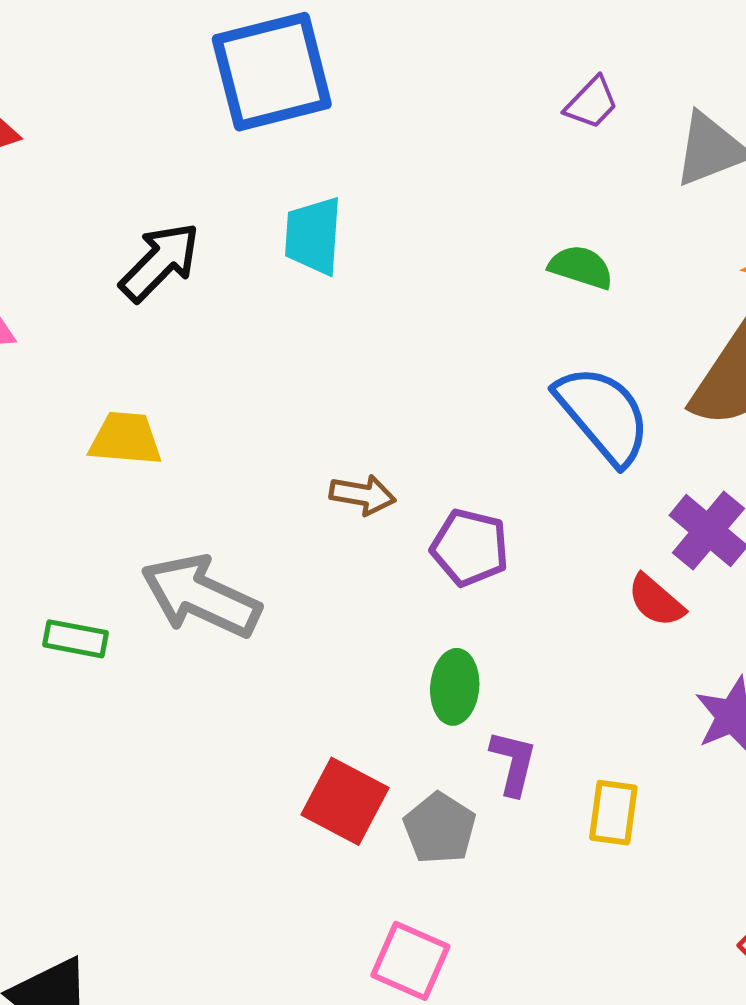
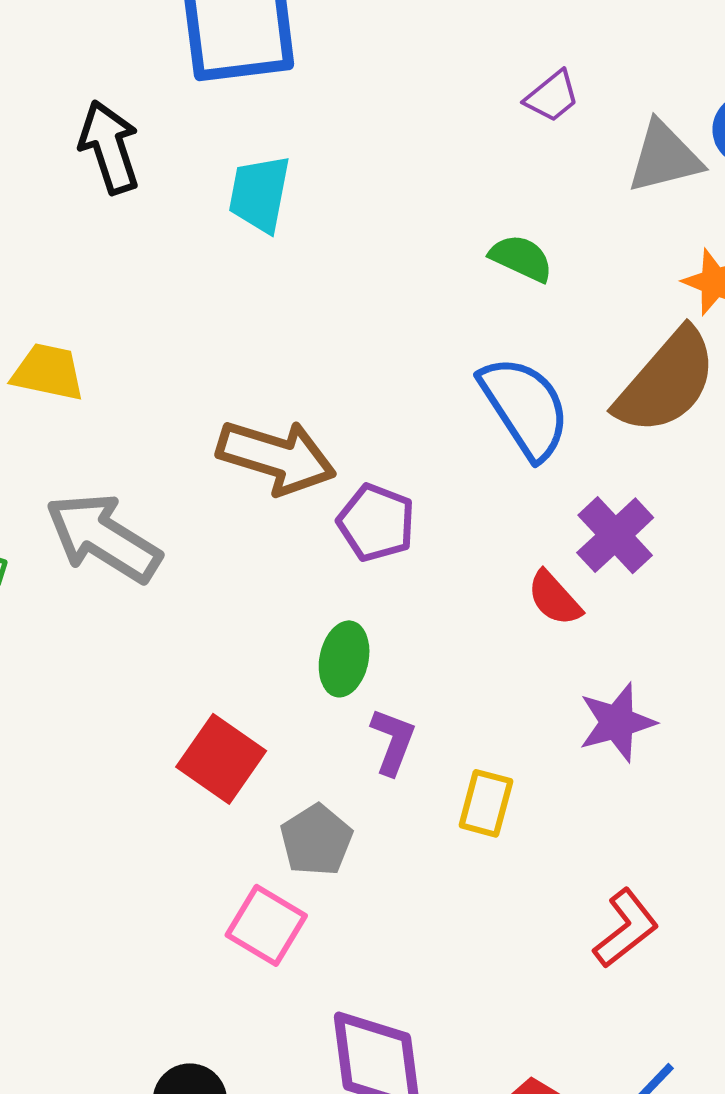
black arrow: (160, 262) -> (109, 147), moved, turned -70
brown arrow: (363, 495) -> (276, 457), size x1.8
gray pentagon: (440, 828) -> (316, 840), moved

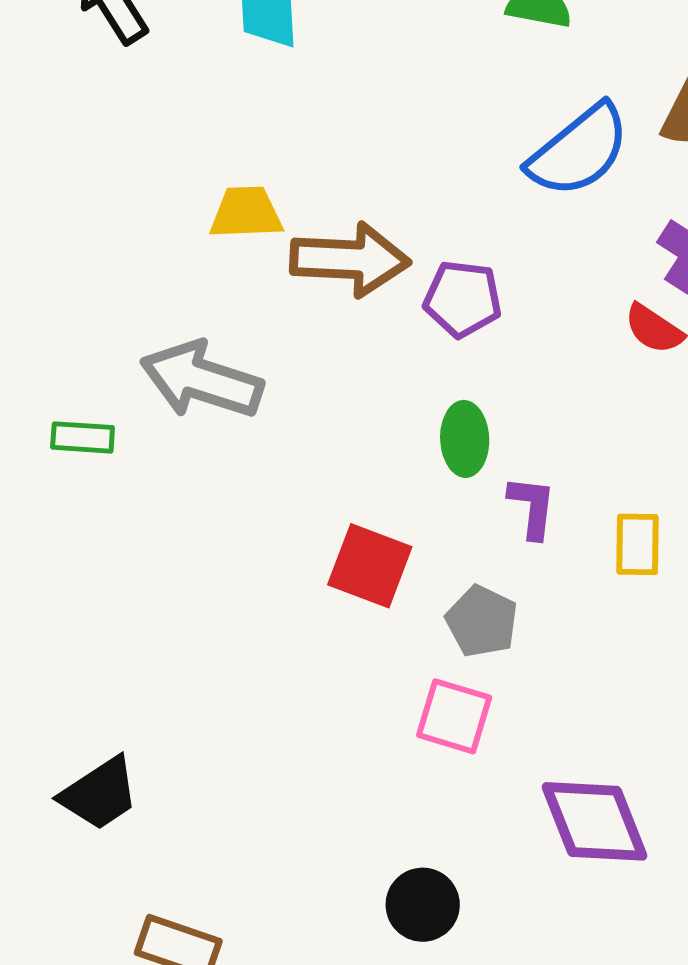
yellow trapezoid: (48, 372) -> (246, 213), moved
blue semicircle: (525, 407) -> (579, 151), turned 98

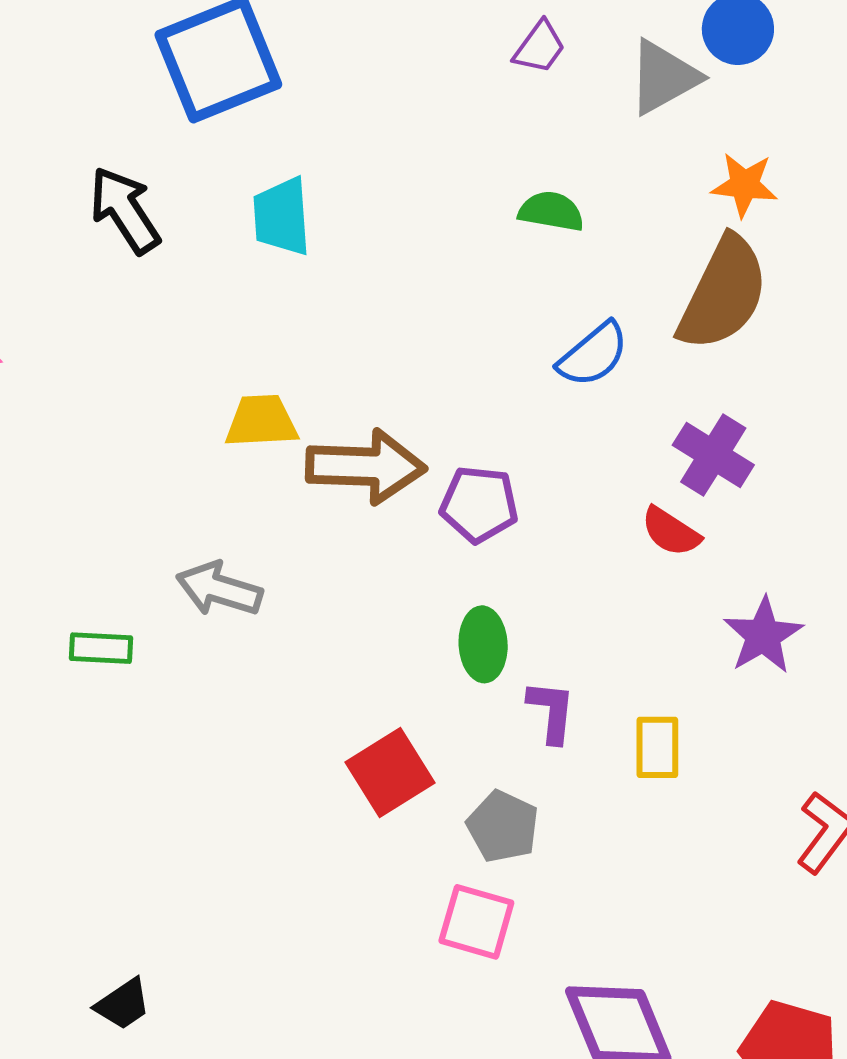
blue semicircle: (579, 151) -> (593, 355), size x0.7
gray arrow: (202, 380) -> (219, 589), size x0.7
red square: (370, 566) -> (390, 773), turned 38
black trapezoid: (100, 794) -> (123, 1004), size x0.7

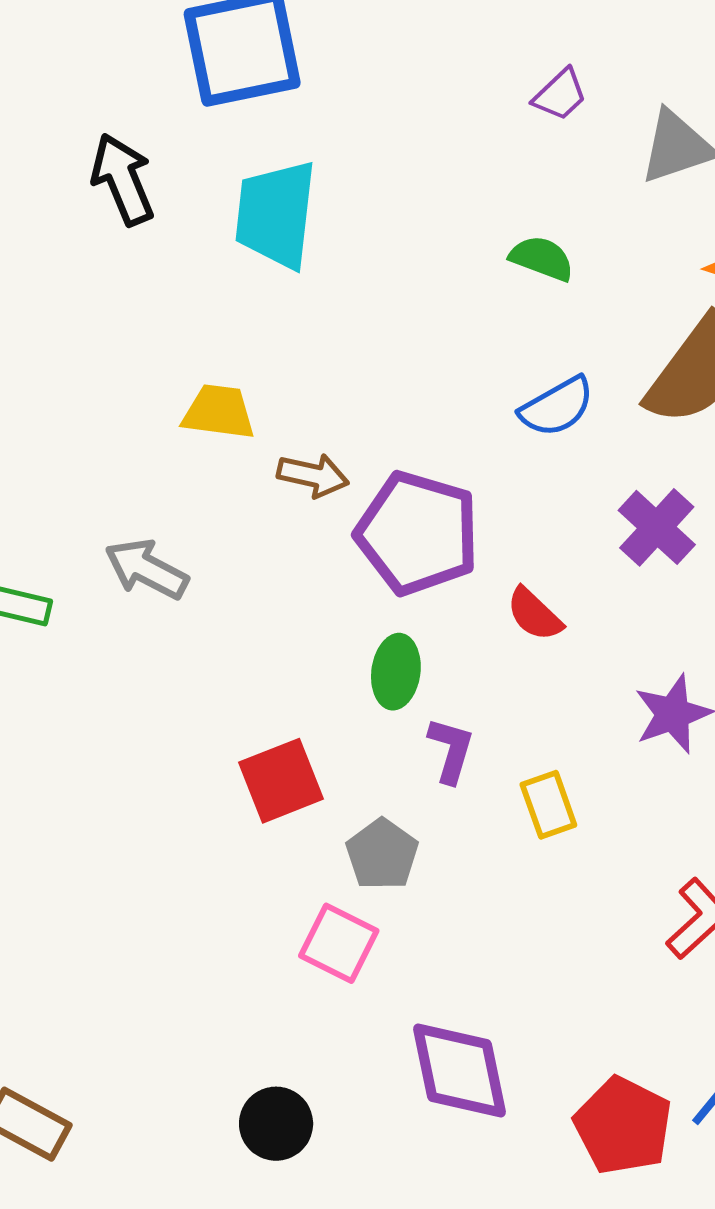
cyan trapezoid: (282, 217) -> (276, 214), size x1.4
brown arrow: (366, 467) -> (313, 475), size x0.6
purple pentagon: (479, 504) -> (418, 533), size x1.6
red semicircle: (671, 532) -> (534, 614), moved
yellow rectangle: (657, 747) -> (548, 805), turned -30

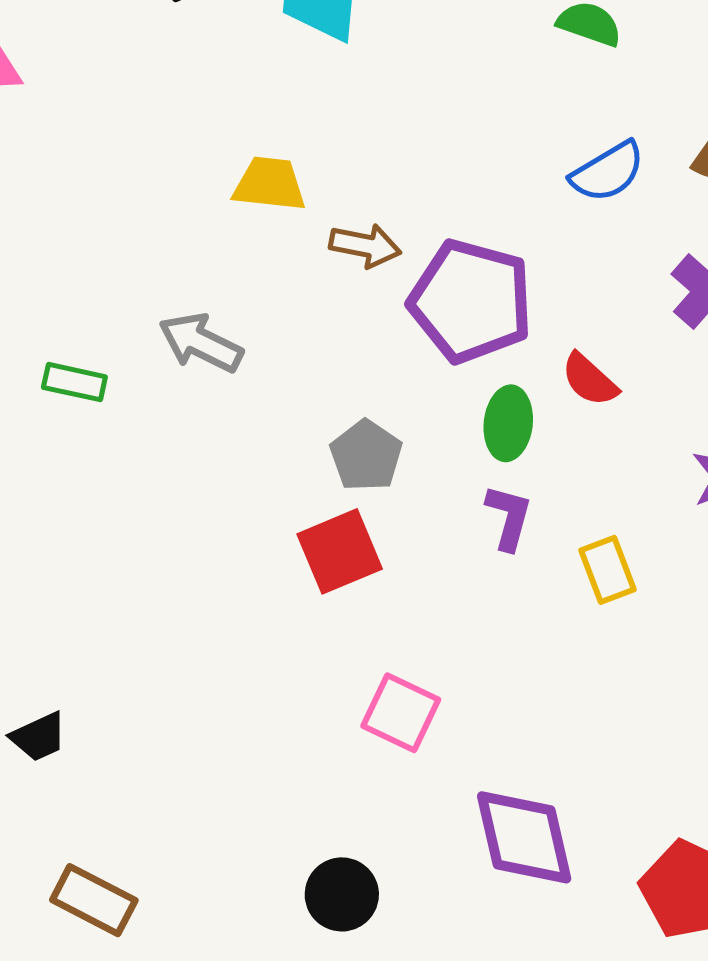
green ellipse: (396, 672) -> (508, 423), moved
gray pentagon: (382, 854) -> (366, 456), moved

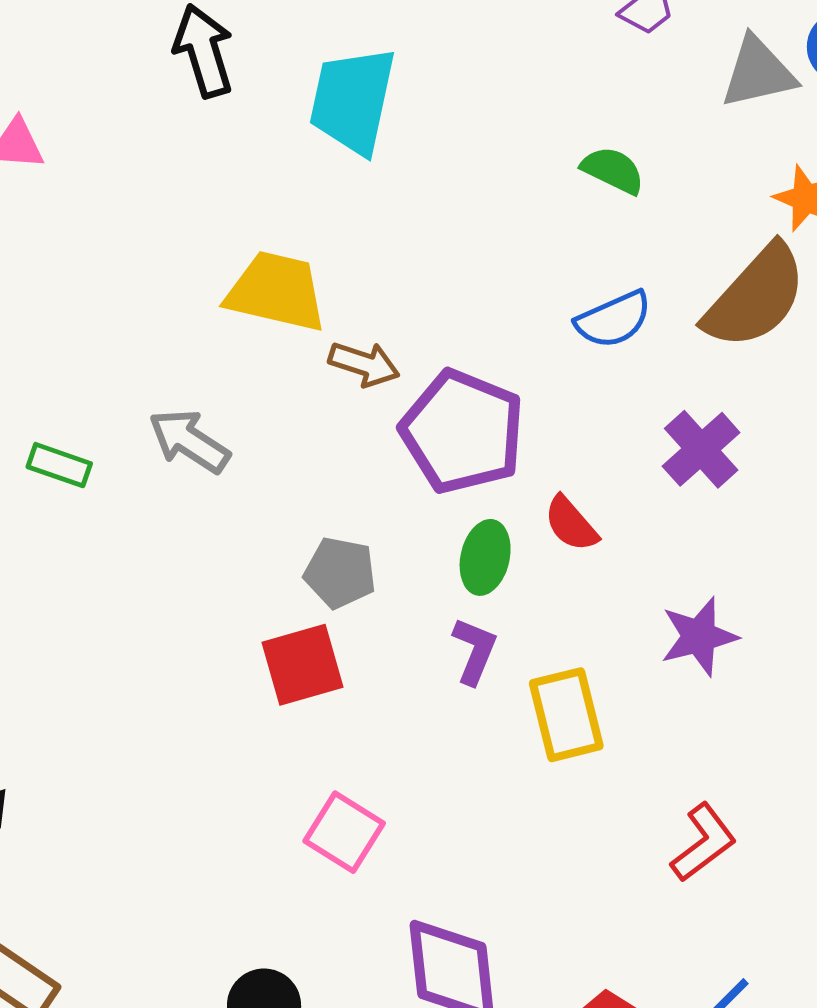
yellow trapezoid: (270, 184) -> (276, 292), size x1.4
gray pentagon: (366, 456) -> (340, 573), turned -30
yellow rectangle: (607, 570) -> (566, 715), size x1.4

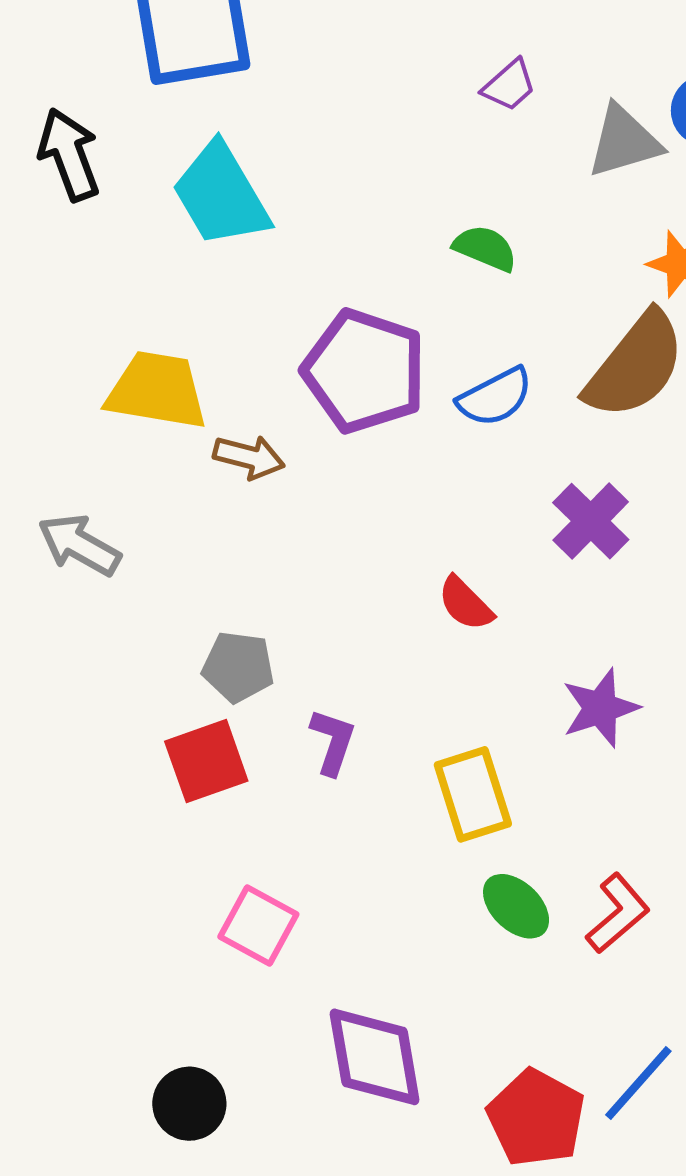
cyan trapezoid: (353, 101) -> (221, 195), turned -39
purple pentagon: (462, 432) -> (364, 371), moved
green ellipse: (485, 557) -> (516, 906), moved, turned -56
purple L-shape: (474, 651) -> (333, 742), moved

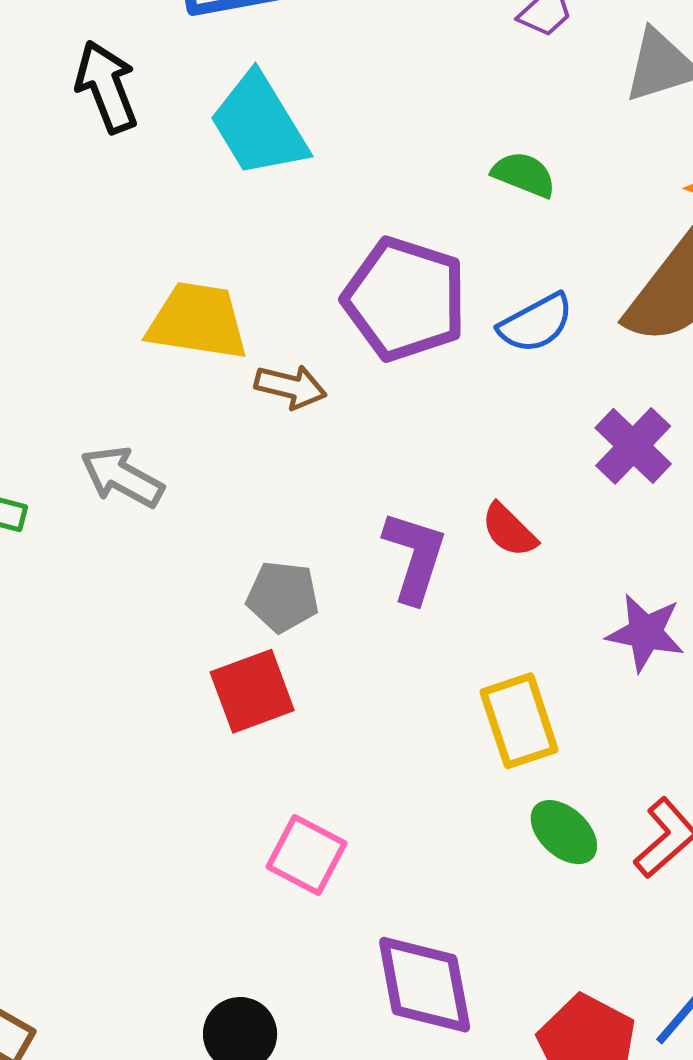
purple star: (600, 708) -> (645, 633), turned 30
purple L-shape: (333, 742) -> (415, 557), moved, size x1.4

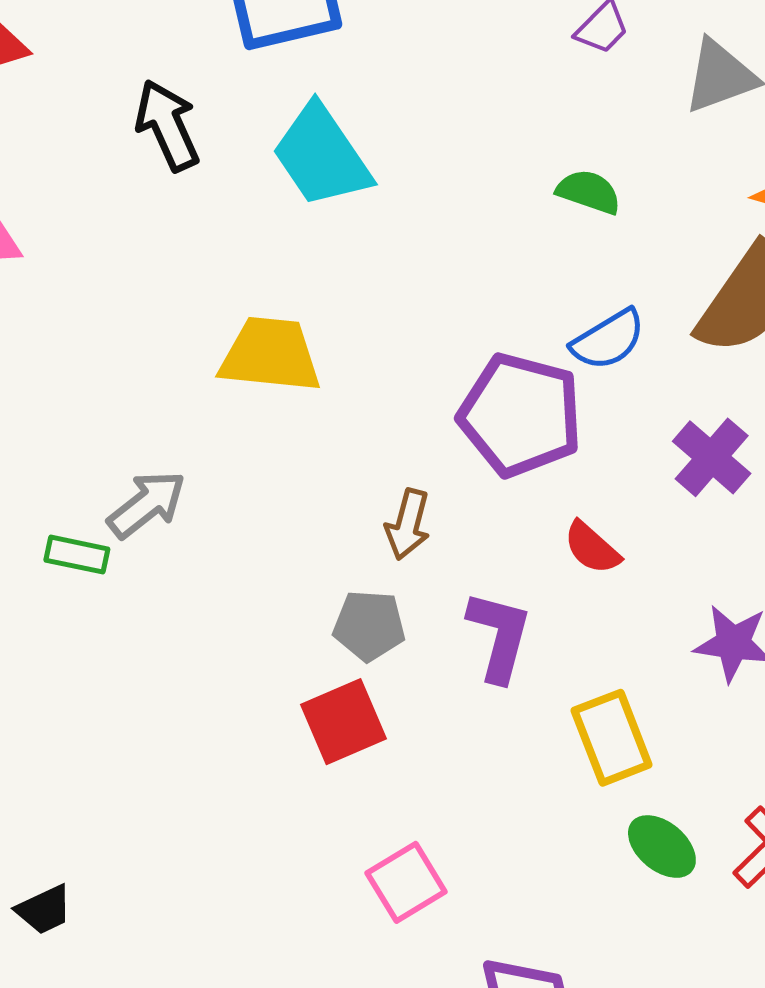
purple pentagon: (405, 299) -> (520, 415), moved
brown arrow: (291, 387) -> (408, 524), moved, turned 94
gray arrow: (122, 477) -> (147, 504), moved, turned 116
purple L-shape: (415, 557) -> (499, 636), moved
pink square: (307, 855) -> (406, 882), turned 34

